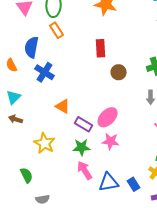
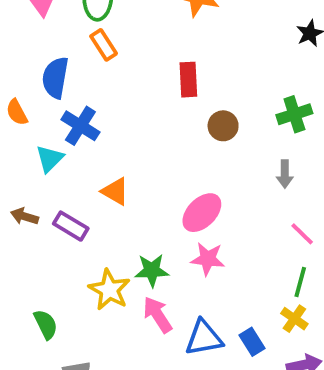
cyan triangle: (14, 97) -> (50, 159), moved
purple rectangle: (84, 124) -> (71, 226), moved
yellow star: (45, 143) -> (109, 290), moved

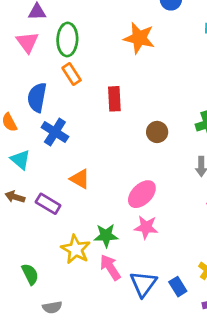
red rectangle: (188, 80) -> (114, 99), moved
cyan triangle: (50, 159) -> (20, 160), moved, turned -35
blue triangle: (204, 338) -> (143, 284), turned -44

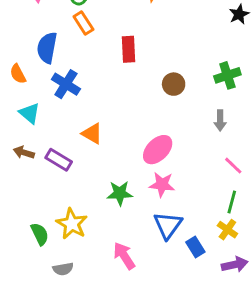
yellow star: (76, 249) -> (72, 224), moved
pink arrow: (110, 267) -> (124, 256), moved
blue triangle: (143, 284) -> (168, 225), moved

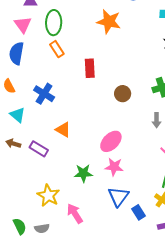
blue semicircle: (47, 48) -> (17, 53), moved
green semicircle: (40, 234) -> (20, 226), moved
pink arrow: (124, 256) -> (75, 214), moved

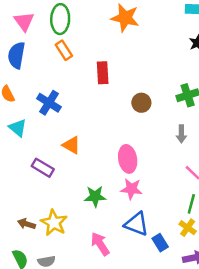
pink ellipse: (111, 141) -> (128, 159), turned -55
brown arrow: (13, 144) -> (26, 224), moved
blue triangle: (118, 197) -> (136, 224), turned -45
pink arrow: (75, 214) -> (100, 244), moved

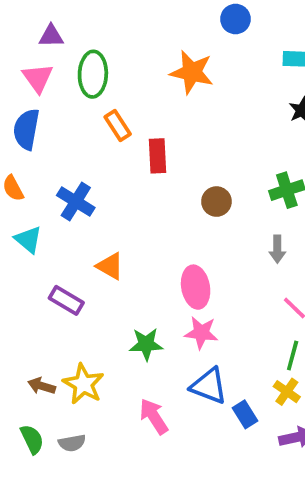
orange rectangle: (64, 50) -> (118, 125), moved

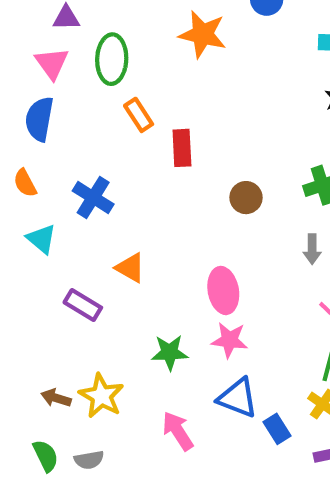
orange star: (192, 72) -> (203, 34), moved

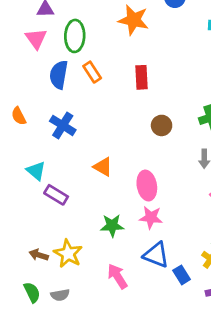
blue semicircle: (39, 119) -> (59, 75), moved
red rectangle: (182, 148) -> (142, 77), moved
cyan triangle: (41, 239) -> (36, 171), moved
orange triangle: (130, 268) -> (103, 167), moved

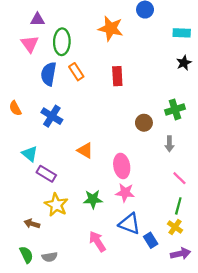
brown circle: (162, 125) -> (144, 123), moved
yellow star: (68, 254) -> (56, 205), moved

